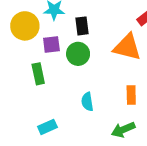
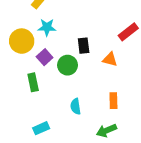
black rectangle: (82, 26) -> (84, 46), moved
purple square: (51, 45) -> (45, 57), turned -35
orange triangle: (127, 47) -> (110, 59), size x0.6

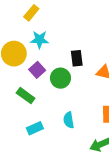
green rectangle: (33, 82) -> (26, 96), turned -42
cyan rectangle: (41, 128) -> (35, 128), moved

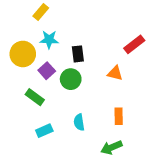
black rectangle: (77, 58) -> (78, 54), moved

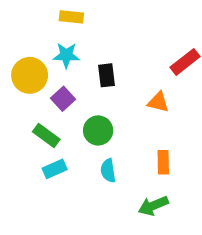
yellow rectangle: (41, 12) -> (71, 17), moved, turned 56
green circle: (71, 79) -> (98, 130), moved
cyan rectangle: (44, 131) -> (55, 169), moved

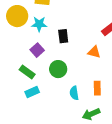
yellow circle: (30, 75) -> (17, 16), moved
cyan semicircle: (108, 171) -> (74, 93), moved

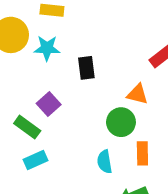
purple square: (37, 50) -> (49, 104), moved
green circle: (58, 69) -> (121, 122), moved

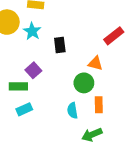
cyan star: (47, 48) -> (32, 31), turned 30
green rectangle: (27, 127) -> (18, 86), turned -36

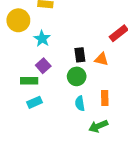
cyan star: (32, 31) -> (42, 39), moved
black rectangle: (60, 45) -> (80, 55), moved
green circle: (84, 83) -> (77, 76), moved

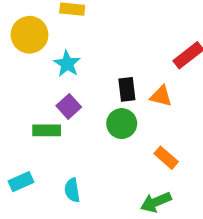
orange rectangle: (105, 98) -> (166, 158), turned -48
cyan rectangle: (35, 102) -> (21, 182), moved
cyan semicircle: (80, 103) -> (72, 190), moved

